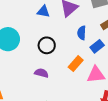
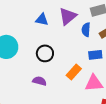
blue semicircle: (82, 33) -> (86, 30), moved
blue rectangle: (97, 46) -> (95, 55), turned 32

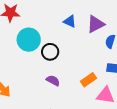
black circle: (45, 53) -> (50, 52), moved

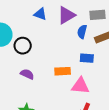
orange rectangle: (89, 80) -> (63, 71), turned 35

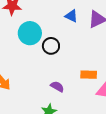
purple semicircle: (27, 74) -> (57, 87), moved

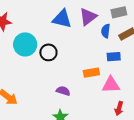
blue triangle: (71, 16) -> (62, 19), size x1.5

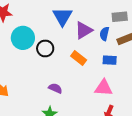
purple triangle: (88, 17) -> (84, 30), moved
blue triangle: (62, 19) -> (63, 17), turned 40
orange rectangle: (91, 73) -> (79, 58), moved, turned 42

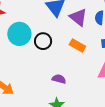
purple triangle: (84, 30) -> (78, 17), turned -42

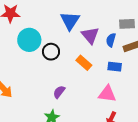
purple semicircle: (59, 79) -> (59, 92), turned -80

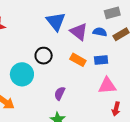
cyan circle: (29, 40) -> (22, 74), moved
blue semicircle: (111, 40) -> (100, 32), turned 96
blue rectangle: (115, 67) -> (101, 60), moved

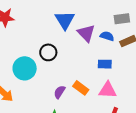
orange rectangle: (78, 60) -> (81, 88), moved

